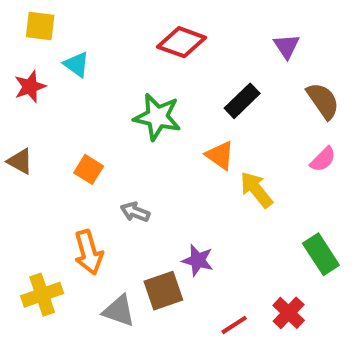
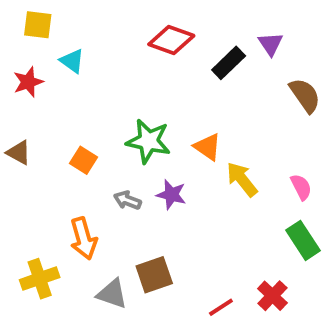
black rectangle: (242, 101) -> (229, 63), moved
green star: (157, 117) -> (148, 141), moved
pink semicircle: (323, 159) -> (301, 187), moved, turned -72
purple star: (198, 260) -> (171, 195), moved

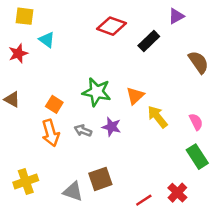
purple triangle: (271, 44) -> (176, 16), moved, turned 35
orange triangle: (208, 147) -> (135, 96), turned 42
orange arrow: (84, 238) -> (51, 133), moved

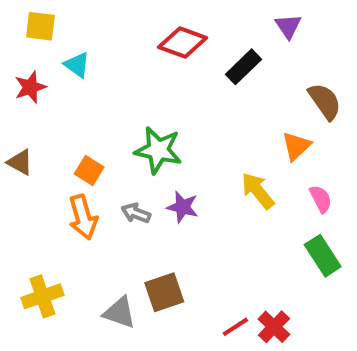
purple triangle: (176, 16) -> (288, 26), turned -35
orange triangle: (135, 96) -> (296, 146), moved
red cross: (177, 193) -> (274, 327), moved

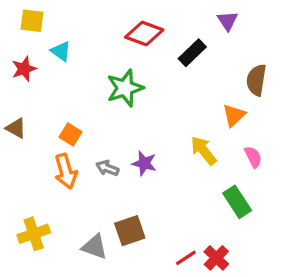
brown semicircle: (325, 101) -> (256, 80), turned -136
green star: (158, 150) -> (125, 88), moved, turned -30
green rectangle: (323, 256) -> (237, 202), moved

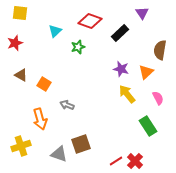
cyan triangle: (61, 51) -> (55, 31), moved, turned 40
green star: (125, 88) -> (78, 47), moved, size x0.6
brown triangle: (16, 128) -> (21, 75), moved
purple star: (144, 163) -> (121, 69), moved
orange arrow: (66, 171) -> (40, 119), moved

